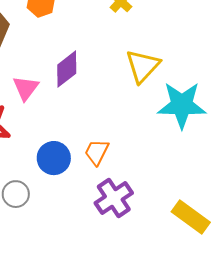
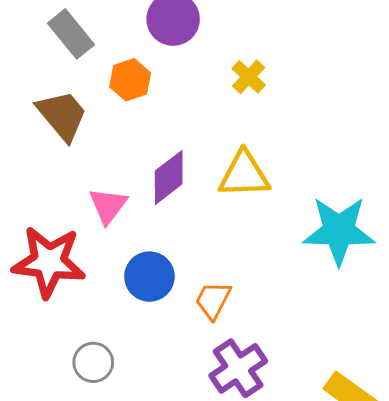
yellow triangle: (143, 66) -> (244, 174), moved, turned 45
blue circle: (54, 158) -> (149, 277), moved

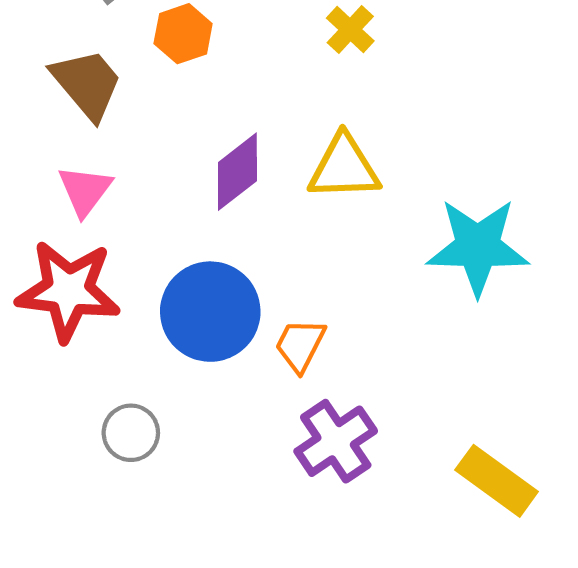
pink triangle: (108, 206) -> (85, 190), moved
blue circle: (149, 277) -> (210, 312), size x1.4

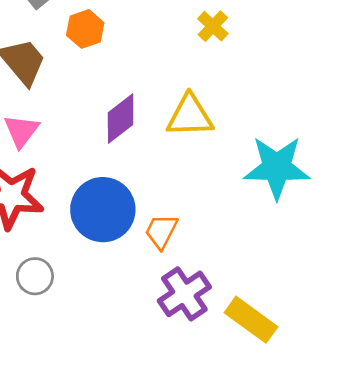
yellow cross: (350, 30) -> (213, 26), moved
gray circle: (131, 433) -> (35, 276), moved
yellow rectangle: (497, 481) -> (251, 320), moved

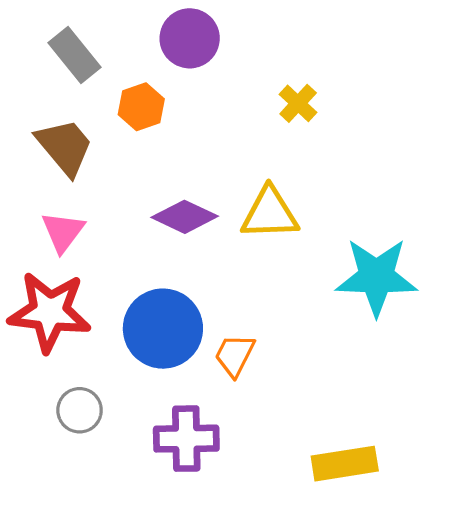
purple diamond: (121, 119) -> (185, 217), turned 63
purple cross: (184, 294) -> (186, 439), moved, turned 33
yellow rectangle: (251, 320) -> (345, 464), turned -45

